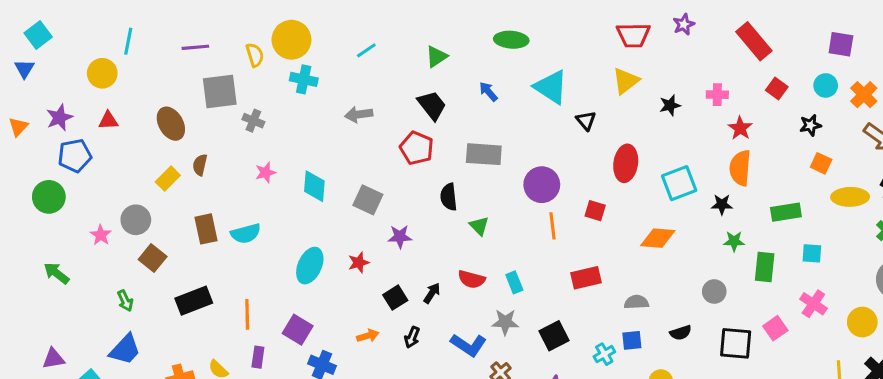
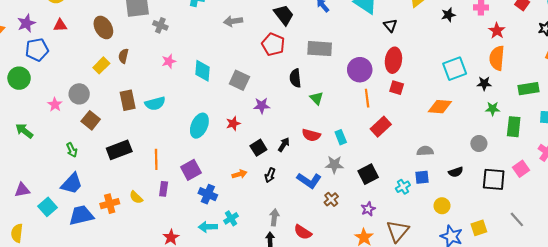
red ellipse: (626, 163) -> (393, 60), moved
red rectangle: (586, 278) -> (381, 127), moved, turned -30
purple square: (298, 330) -> (191, 170), turned 30

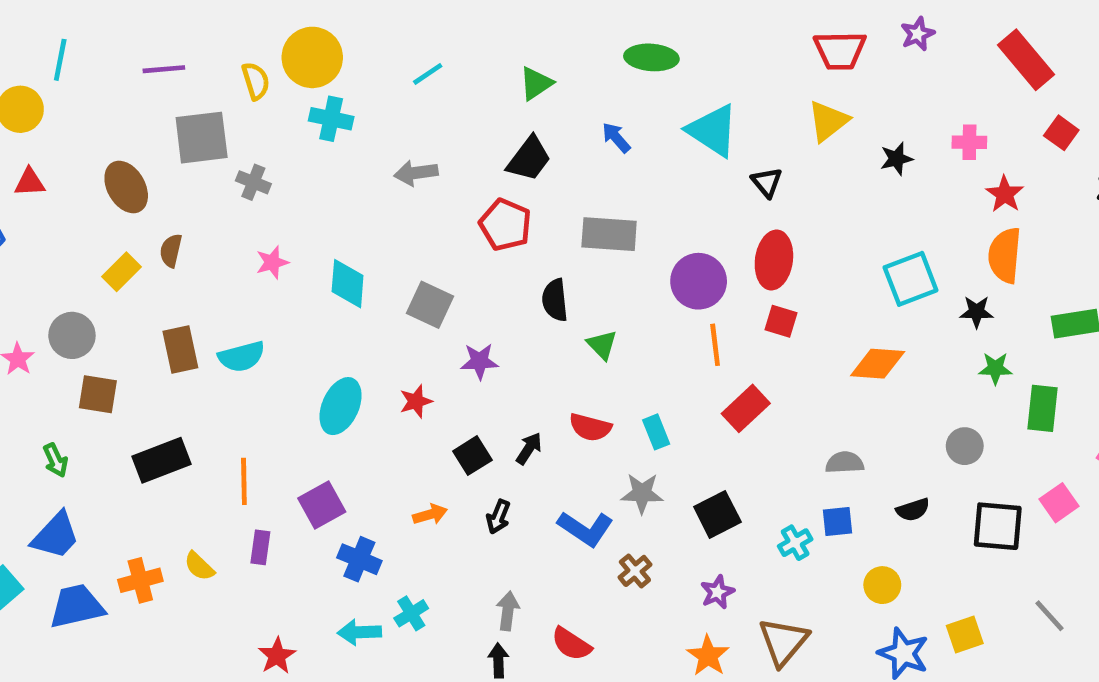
black trapezoid: (284, 15) -> (529, 159), turned 75
brown square: (91, 120) -> (98, 394), turned -30

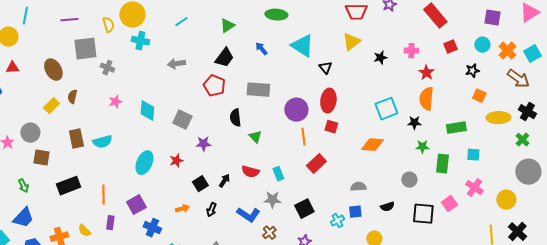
red square: (1061, 133) -> (450, 47), turned 32

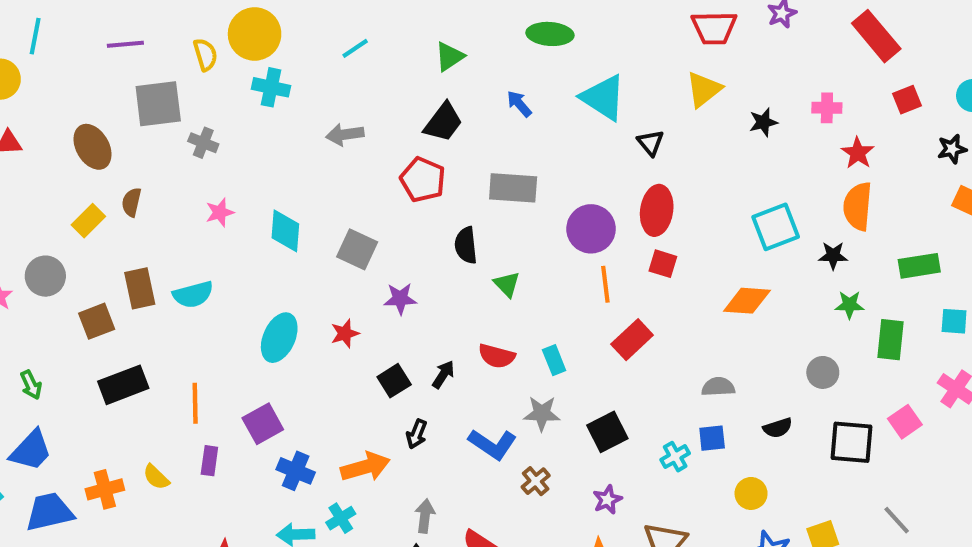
brown square: (41, 158) -> (97, 321), moved, turned -30
orange arrow: (182, 209) -> (365, 467), moved, size x1.6

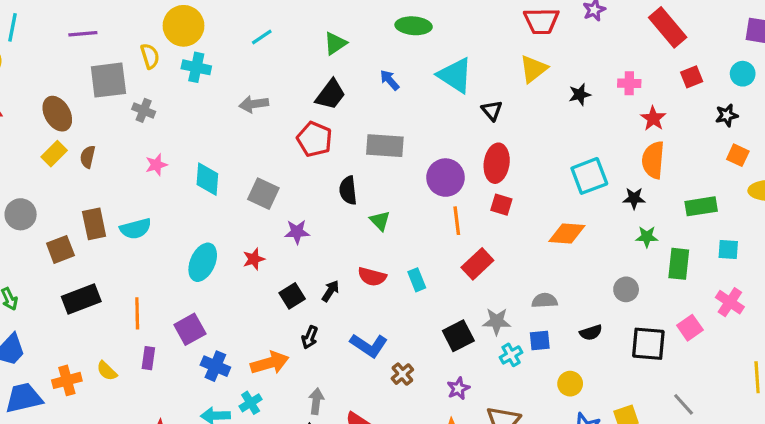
yellow semicircle: (205, 54) -> (150, 56), moved
yellow rectangle: (88, 221) -> (54, 154), moved
gray star: (542, 413) -> (497, 321), moved

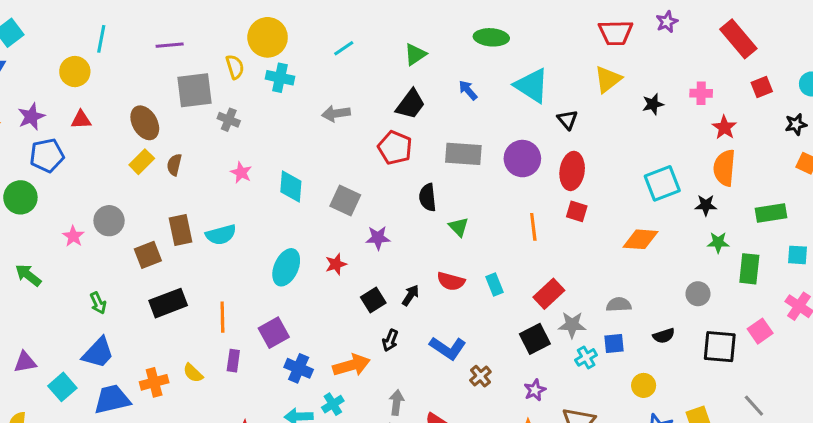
pink star: (156, 165) -> (241, 173), turned -30
purple circle: (446, 178) -> (522, 159), moved
red rectangle: (477, 264) -> (549, 294), moved

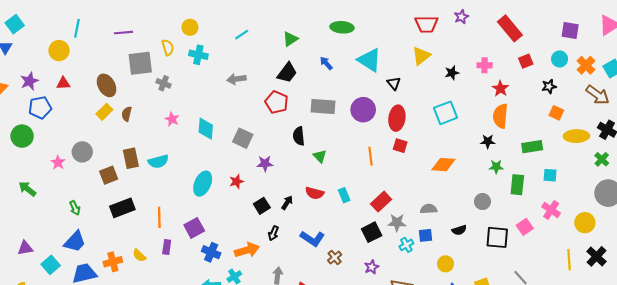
yellow circle: (268, 37) -> (190, 27), size x0.6
cyan square: (662, 183) -> (446, 113), moved

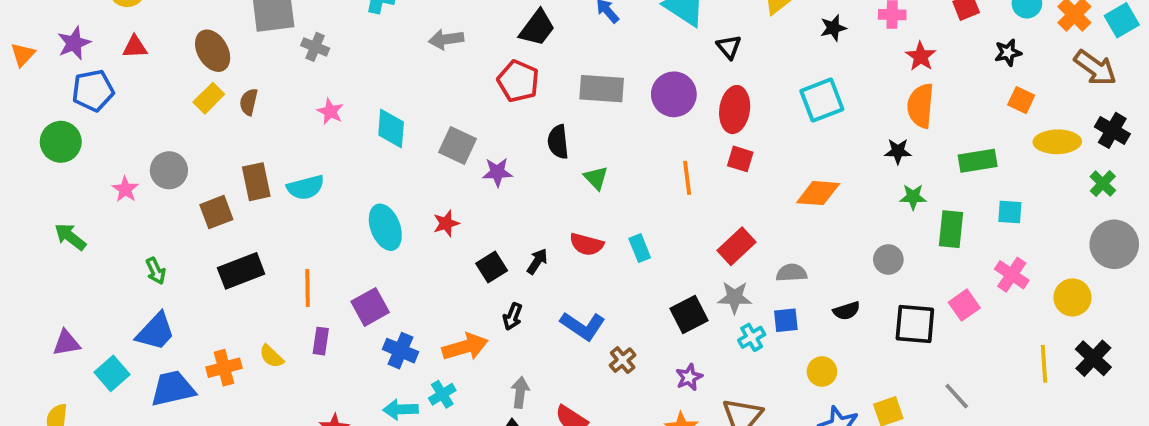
purple star: (265, 164) -> (497, 172), moved
cyan ellipse: (203, 184) -> (385, 227), turned -45
red rectangle: (381, 202) -> (736, 246), moved

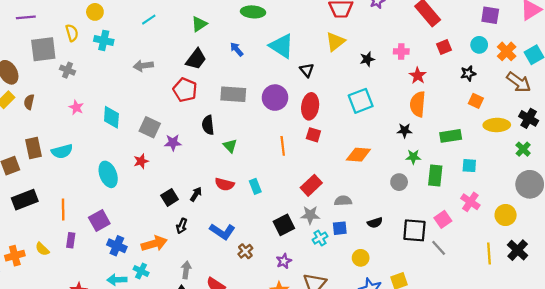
red star: (446, 223) -> (141, 161), moved
gray circle: (888, 259) -> (399, 182), moved
cyan cross: (442, 394) -> (141, 271), turned -32
gray line: (957, 396) -> (439, 248), moved

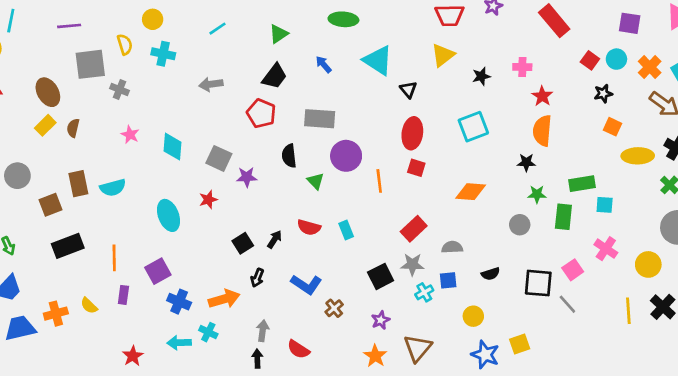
red square: (444, 47) -> (590, 60), moved, turned -32
purple circle: (275, 98) -> (346, 156), moved
green rectangle: (451, 136) -> (582, 184), moved

